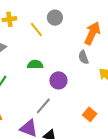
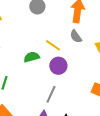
yellow line: (36, 29) -> (53, 45), moved

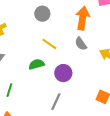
yellow line: (53, 45) -> (49, 44), moved

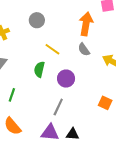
gray circle: (42, 14) -> (37, 20), moved
green semicircle: (37, 64) -> (39, 69), turned -63

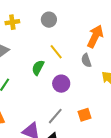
orange square: (105, 103) -> (85, 115), moved, turned 32
gray line: (58, 107) -> (55, 116), moved

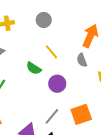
green semicircle: (38, 68) -> (34, 68), turned -84
orange square: (85, 115) -> (81, 114), size x1.5

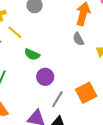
yellow line: (51, 52) -> (15, 32), moved
purple circle: (57, 84) -> (45, 77), moved

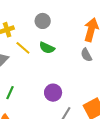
green semicircle: (32, 54) -> (47, 48), moved

